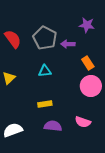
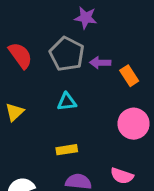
purple star: (87, 25) -> (86, 18), moved
orange rectangle: (88, 63) -> (129, 76), moved

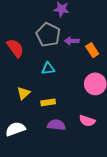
red semicircle: (20, 55) -> (15, 48), moved
yellow triangle: (15, 112) -> (24, 93), moved

